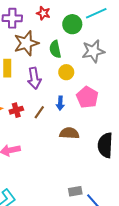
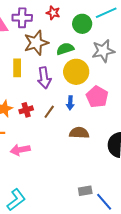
green semicircle: (55, 49) -> (65, 49), turned 84
yellow circle: (66, 72) -> (76, 72), size x1.6

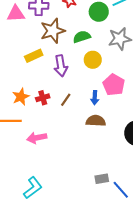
yellow rectangle: (17, 68) -> (34, 56), turned 66
yellow circle: (76, 72) -> (93, 60), size x0.7
blue arrow: (70, 103) -> (95, 98), moved

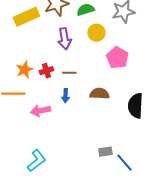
yellow rectangle: (34, 56) -> (26, 17), moved, size x1.4
blue arrow: (95, 98) -> (65, 96), moved
brown line: (66, 100) -> (69, 73), turned 56

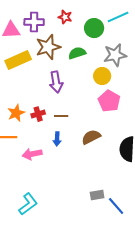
yellow circle: (96, 33) -> (102, 76), moved
brown semicircle: (99, 94) -> (91, 137), turned -30

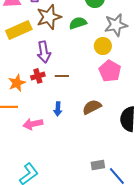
purple arrow: (56, 82) -> (44, 52), moved
red cross: (38, 114) -> (38, 76), moved
brown line: (61, 116) -> (62, 76), moved

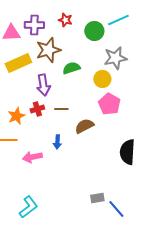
green semicircle: (78, 23) -> (71, 68), moved
brown semicircle: (92, 107) -> (84, 126), moved

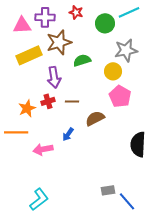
blue arrow: (57, 142) -> (68, 134), turned 32

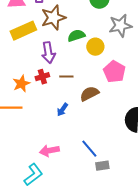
yellow circle: (113, 71) -> (95, 47), moved
pink arrow: (43, 149) -> (49, 151), moved
blue line: (127, 201) -> (89, 149), moved

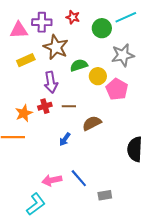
brown star: (53, 18) -> (56, 47), turned -30
yellow rectangle: (23, 31) -> (26, 60), size x0.7
pink pentagon: (114, 72) -> (117, 89), moved
blue line: (89, 149) -> (79, 178), moved

